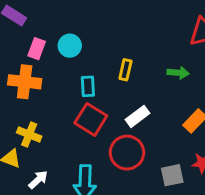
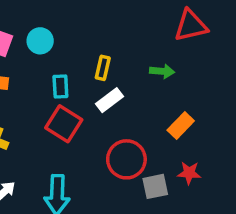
white rectangle: (138, 116) -> (110, 100), moved
red circle: (127, 153) -> (126, 159), moved

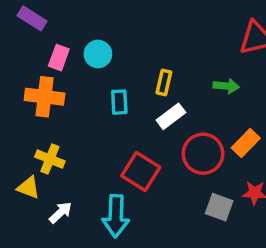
red square: (64, 124) -> (141, 172), moved
red circle: (126, 159) -> (203, 154), moved
gray square: (155, 186) -> (219, 207), turned 32

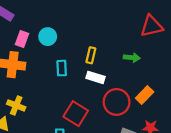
white rectangle: (171, 116) -> (96, 77), turned 54

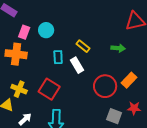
yellow rectangle: (91, 55) -> (83, 46), turned -64
white rectangle: (96, 77) -> (77, 65), moved, turned 42
red square: (76, 114) -> (49, 89), moved

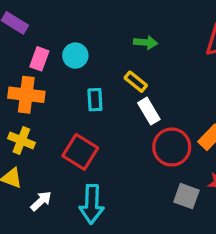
green arrow: (118, 48) -> (146, 42), moved
white rectangle: (77, 65) -> (149, 111), moved
yellow cross: (19, 89) -> (21, 140), moved

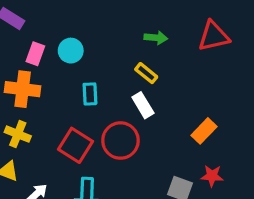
green arrow: (146, 42) -> (156, 38), moved
yellow rectangle: (136, 82) -> (146, 73), moved
red circle: (172, 147) -> (120, 141), moved

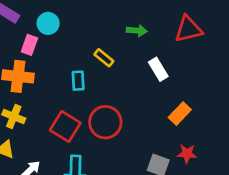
cyan circle: (71, 51) -> (48, 23), moved
yellow rectangle: (146, 73) -> (104, 58), moved
white rectangle: (143, 105) -> (158, 69), moved

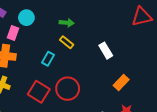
red triangle: (188, 29) -> (142, 17), moved
green arrow: (137, 31) -> (67, 23), moved
cyan rectangle: (78, 81) -> (48, 59), turned 32

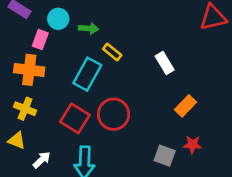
green arrow: (67, 23) -> (89, 28), moved
cyan rectangle: (48, 59) -> (87, 74), size x1.6

